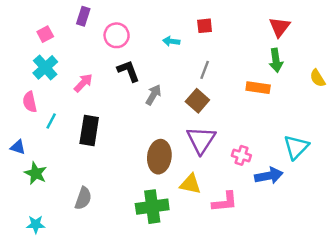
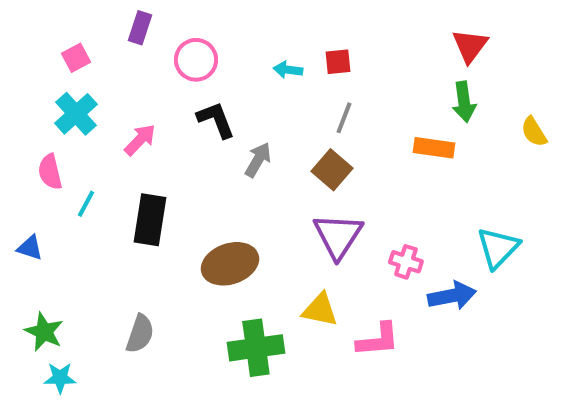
red square: (205, 26) -> (338, 62), moved
brown ellipse: (159, 157) -> (230, 264), moved, turned 64
green star: (36, 173) -> (44, 332), moved

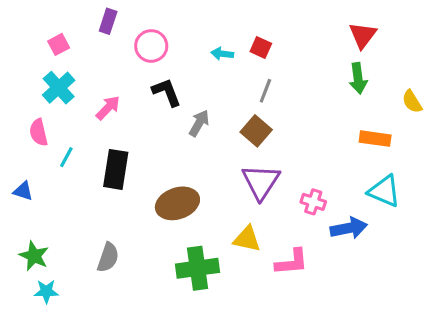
red square: (338, 62) -> (261, 48), turned 30
orange rectangle: (434, 148) -> (375, 139), moved
cyan triangle: (498, 248) -> (384, 191), turned -51

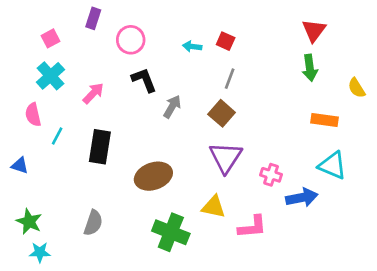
green cross: (198, 268) -> (171, 232), turned 30

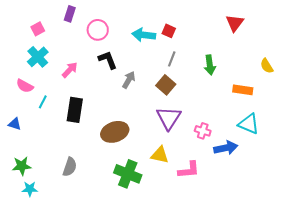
cyan arrow: (192, 46) -> (144, 35), size x1.6
green arrow: (310, 68) -> (210, 65), moved
pink semicircle: (33, 115) -> (25, 86), turned -48
green star: (29, 222) -> (22, 166), turned -30

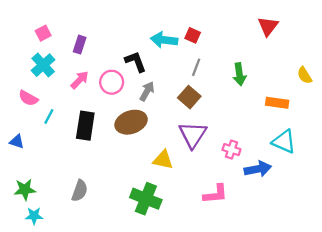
purple rectangle: (70, 14) -> (80, 45), moved
pink circle: (98, 30) -> (112, 82), moved
black L-shape: (108, 60) -> (136, 62), moved
brown ellipse: (115, 132) -> (131, 122), moved
yellow triangle: (160, 155) -> (163, 160), moved

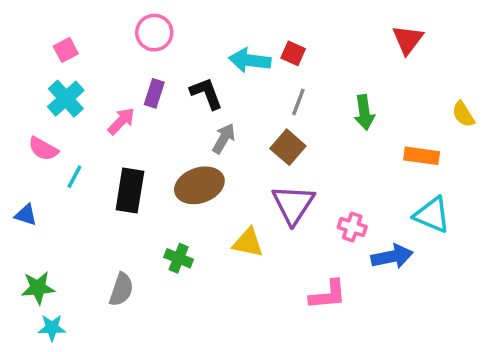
purple rectangle: (80, 45) -> (154, 93), moved
pink circle: (112, 82) -> (154, 33), moved
green cross: (146, 199) -> (179, 258), moved, size x0.6

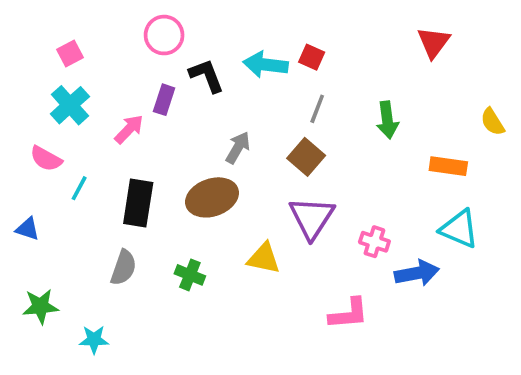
black L-shape: (206, 93) -> (207, 76), moved
gray semicircle: (121, 290) -> (123, 268), moved
cyan star: (52, 328) -> (94, 340), moved

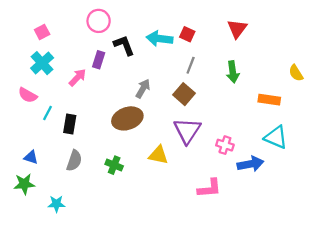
red triangle: (433, 42) -> (237, 29), moved
black rectangle: (138, 203) -> (70, 124), moved, size x0.7
blue triangle: (27, 229) -> (31, 157), moved

